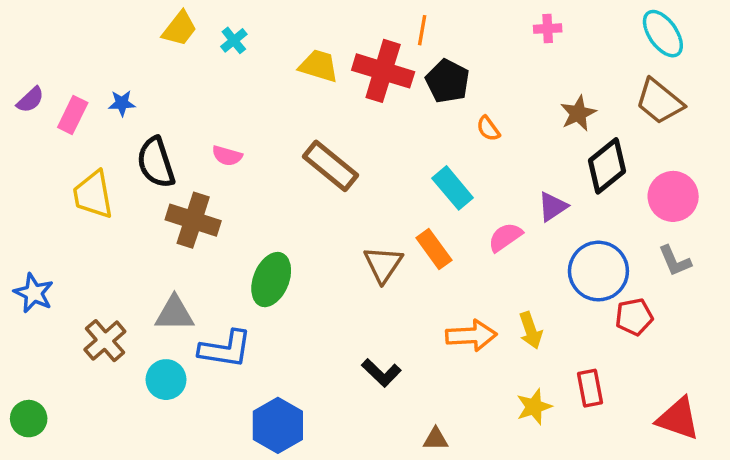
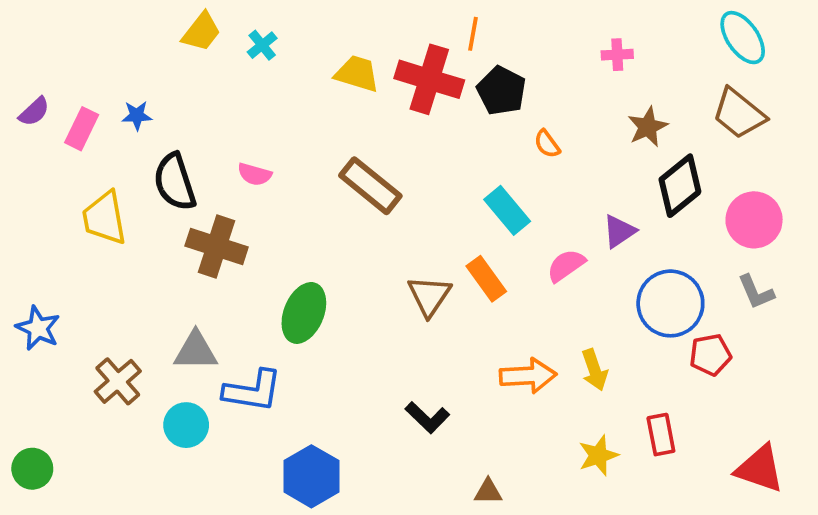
pink cross: (548, 29) -> (617, 55), moved

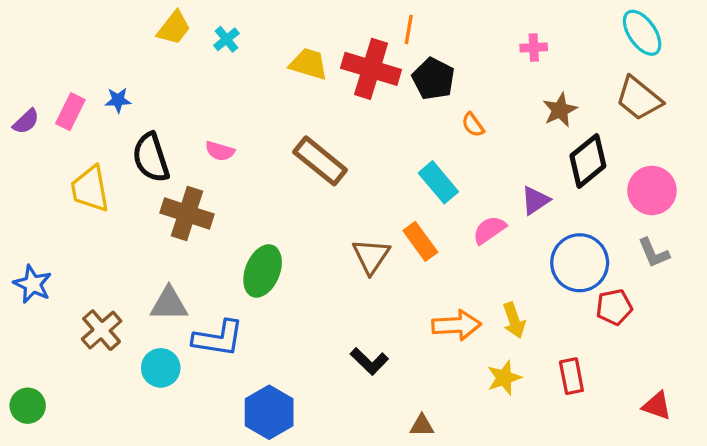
purple semicircle: (34, 112) -> (26, 121), moved
yellow star: (598, 455) -> (504, 378), moved
red triangle: (760, 469) -> (657, 406), size x0.7

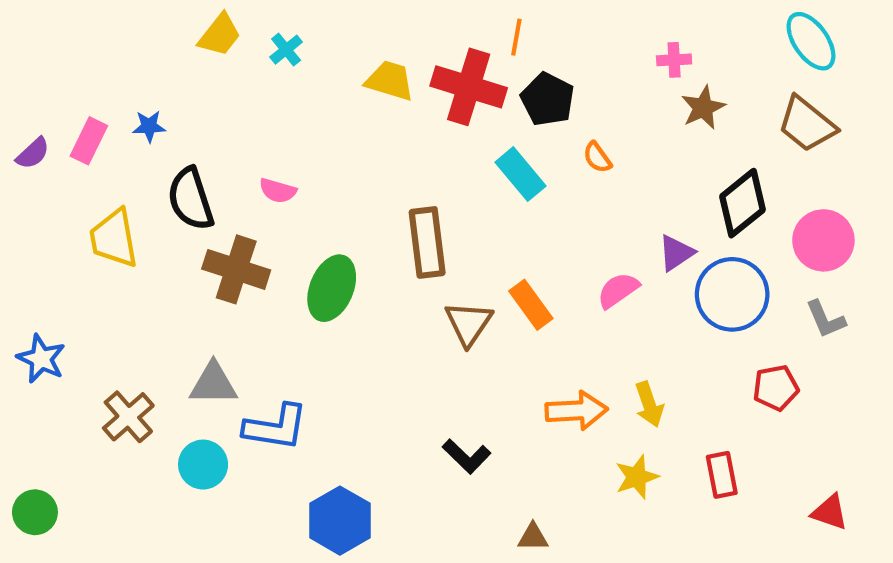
brown star: (560, 110) -> (703, 108), moved
brown rectangle: (320, 161) -> (427, 242), moved, turned 44
cyan rectangle: (438, 182) -> (520, 174), moved
blue circle: (580, 263) -> (732, 294), moved
green ellipse: (263, 271) -> (332, 288), moved

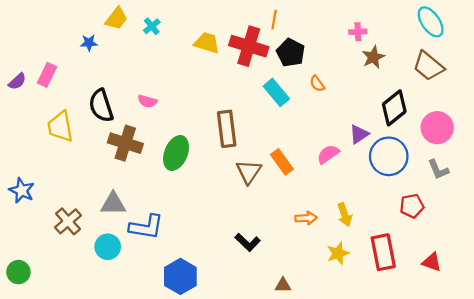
blue star: (149, 126) -> (89, 43), moved
orange arrow: (577, 411) -> (306, 218), size x0.7
red rectangle: (722, 475) -> (383, 252), size x1.5
red triangle: (830, 512) -> (432, 262), moved

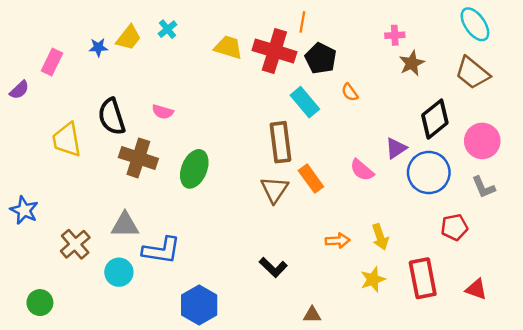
yellow trapezoid: (116, 19) -> (129, 38), moved
pink rectangle: (47, 75) -> (52, 62), moved
brown rectangle: (227, 129) -> (281, 142), moved
pink semicircle: (328, 154) -> (362, 170), turned -105
green circle: (18, 272) -> (40, 303), moved

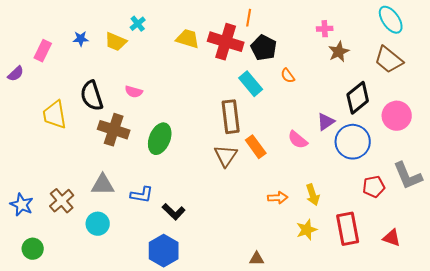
yellow trapezoid: (129, 38) -> (116, 42), moved, turned 75
gray L-shape: (483, 187) -> (408, 176), moved, size x1.5
blue star: (24, 210) -> (22, 205), moved
blue L-shape: (161, 250) -> (142, 195), moved, size x0.7
black L-shape: (273, 267) -> (174, 212), moved

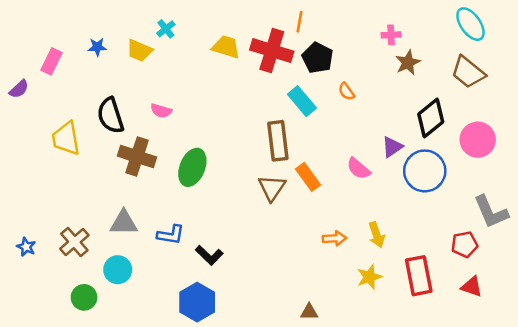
red pentagon: (374, 187) -> (464, 244), moved
blue star: (22, 205) -> (26, 247), size x0.7
green circle: (33, 249) -> (84, 297), moved

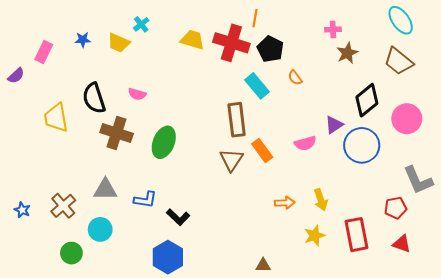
pink semicircle: (359, 169) -> (305, 143), turned -55

